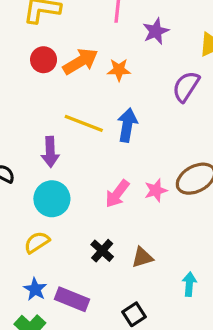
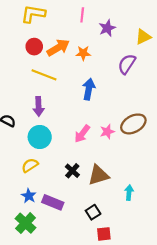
yellow line: (84, 123) -> (44, 75), moved
brown triangle: (142, 257) -> (99, 175), size x1.5

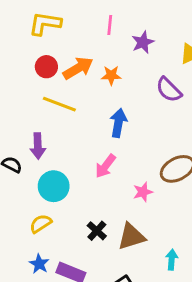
purple semicircle: (127, 64) -> (169, 90), turned -78
purple arrow: (39, 106) -> (38, 146), moved
pink star: (107, 132) -> (143, 192), moved
pink arrow: (82, 134) -> (105, 166), moved

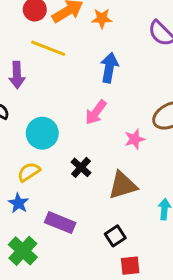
purple arrow: (38, 146) -> (17, 75), moved
black cross: (97, 231) -> (81, 167), moved
blue star: (39, 264) -> (18, 203), moved

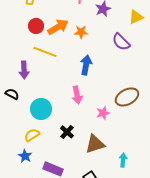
pink arrow: (96, 112) -> (77, 95), turned -48

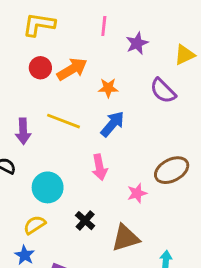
orange star: (81, 32) -> (108, 88), moved
yellow line: (45, 52) -> (63, 121), moved
blue arrow: (86, 65) -> (112, 124), turned 30

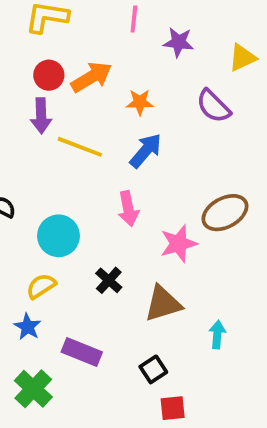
purple star: (137, 43) -> (179, 42), turned 30
purple arrow: (23, 131) -> (41, 116), moved
pink star: (137, 193) -> (179, 244), size x1.4

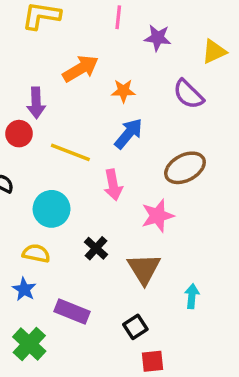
red circle: (49, 75) -> (19, 134), moved
yellow line: (80, 147) -> (70, 152), moved
brown ellipse: (225, 213) -> (185, 168), moved
yellow semicircle: (41, 286) -> (36, 253), turned 44
brown triangle: (163, 304) -> (144, 269), turned -45

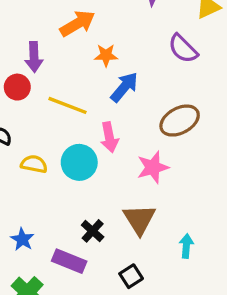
orange star: (123, 91) -> (106, 55), moved
cyan circle: (52, 209) -> (79, 162), moved
black cross: (96, 248) -> (93, 231), moved
yellow semicircle: (36, 253) -> (34, 164), moved

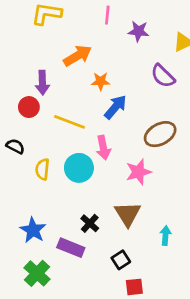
yellow semicircle: (34, 164) -> (42, 169), turned -95
blue star: (22, 239) -> (33, 230), size x1.4

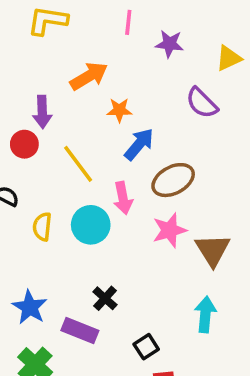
yellow line: (69, 122) -> (78, 164), turned 32
brown ellipse: (160, 134) -> (173, 180), moved
brown triangle: (128, 214) -> (213, 250), moved
cyan arrow: (165, 236) -> (205, 314), size x1.4

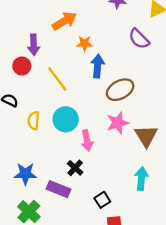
blue arrow: (139, 144) -> (98, 66), turned -35
pink arrow: (123, 198) -> (87, 141), moved
blue star: (30, 307) -> (25, 174), turned -30

